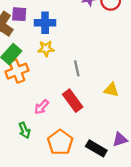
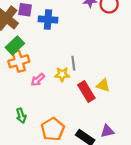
yellow star: (46, 49) -> (62, 74), moved
red rectangle: (73, 101) -> (86, 91), moved
pink arrow: (42, 107) -> (38, 80), moved

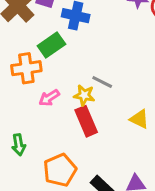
green rectangle: (15, 45) -> (51, 45), moved
gray line: (73, 63) -> (102, 82), turned -64
red rectangle: (86, 91) -> (86, 121), moved

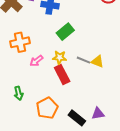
green rectangle: (51, 45) -> (65, 32), moved
gray line: (102, 82) -> (83, 60), moved
yellow triangle: (139, 119) -> (97, 61), moved

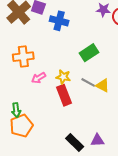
green rectangle: (65, 32) -> (89, 53), moved
orange pentagon: (47, 108) -> (21, 126), moved

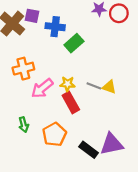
green rectangle: (89, 53) -> (74, 43), moved
pink arrow: (39, 78) -> (42, 88), size x1.5
orange pentagon: (21, 126) -> (54, 134), moved
purple triangle: (97, 140) -> (112, 144), size x1.6

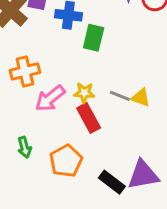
green rectangle: (74, 43) -> (94, 38), turned -36

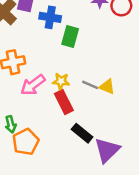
orange pentagon: (66, 161) -> (26, 142), moved
purple triangle: (143, 175) -> (107, 150), turned -36
black rectangle: (112, 182) -> (82, 133), moved

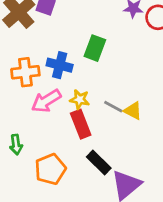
blue cross: (50, 17) -> (60, 65), moved
orange pentagon: (26, 142) -> (50, 169), moved

